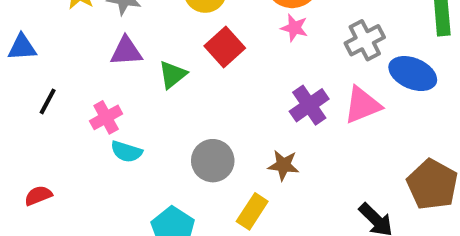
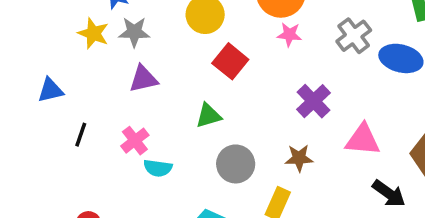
green triangle: (173, 75) -> (208, 116), moved, turned 32
pink triangle: (362, 105) -> (363, 140), moved, turned 36

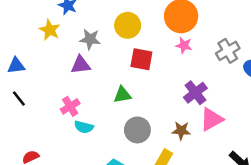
gray star: (134, 32) -> (90, 39), moved
red square: (230, 61) -> (141, 59), turned -35
black line: (81, 135) -> (19, 99), moved, turned -63
pink triangle: (363, 140) -> (212, 119), moved, turned -40

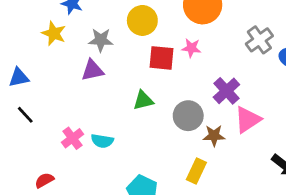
pink star: (184, 45) -> (191, 48), moved
pink cross: (70, 106) -> (72, 138), moved
gray circle: (137, 130) -> (188, 116), moved

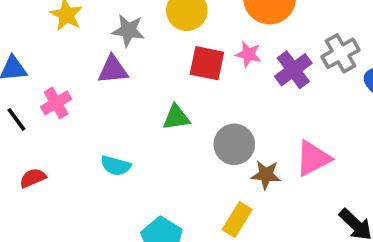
purple cross: (226, 91) -> (293, 70), moved
pink cross: (72, 138) -> (56, 103), moved
red semicircle: (44, 180) -> (33, 178), moved

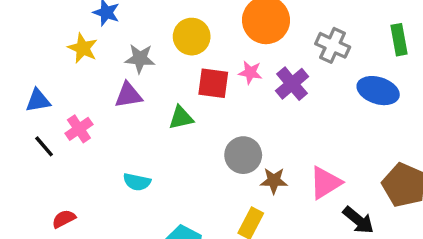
gray cross: (340, 53) -> (333, 45), moved, turned -32
green triangle: (176, 117) -> (181, 118), moved
pink triangle: (313, 158) -> (325, 183), moved
red semicircle: (33, 178) -> (64, 219), moved

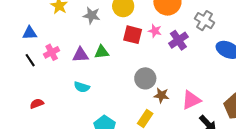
purple triangle: (128, 95) -> (80, 55), moved
green triangle: (181, 118) -> (102, 52), moved

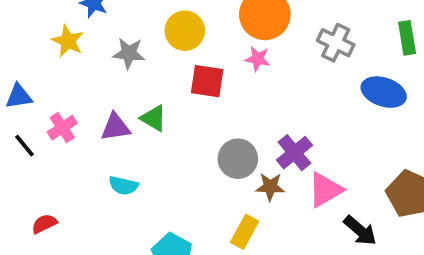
pink star: (155, 31) -> (257, 59), moved
purple cross: (178, 40) -> (294, 153), moved
green triangle: (102, 52) -> (154, 118), turned 42

